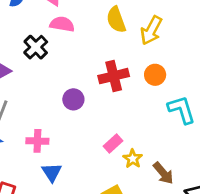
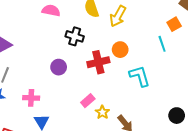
black cross: (36, 47) -> (75, 36), moved, turned -30
red cross: (114, 76) -> (98, 62), moved

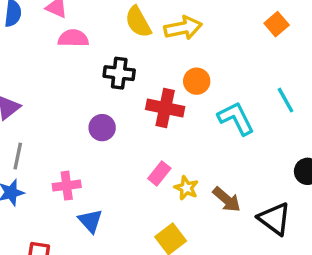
yellow arrow: (118, 16) -> (183, 28), turned -120
cyan line: (162, 44) -> (285, 100), moved
red cross: (98, 62) -> (165, 108), turned 35

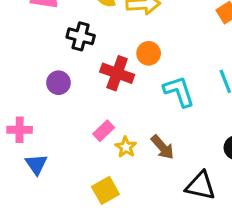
brown arrow: (227, 199) -> (163, 147), moved
black triangle: (275, 219) -> (200, 186), turned -32

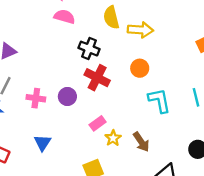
red cross: (117, 73) -> (97, 78), moved
purple circle: (59, 83) -> (67, 96), moved
pink cross: (20, 130) -> (36, 98), moved

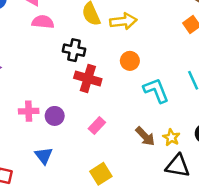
purple circle: (67, 96) -> (55, 116), moved
yellow star: (113, 138) -> (171, 137), moved

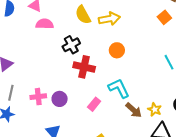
black cross: (74, 50) -> (71, 45), turned -36
cyan L-shape: (156, 90) -> (119, 88), moved

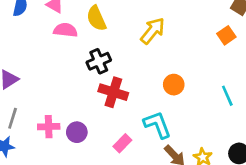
yellow semicircle: (83, 15) -> (96, 18), moved
yellow arrow: (109, 19) -> (153, 31), turned -45
orange circle: (117, 50) -> (174, 85), moved

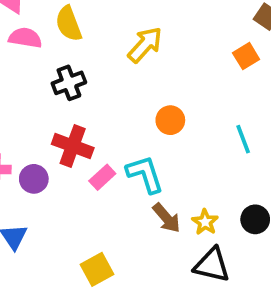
red cross: (113, 92) -> (73, 146), moved
pink rectangle: (122, 143) -> (102, 177), moved

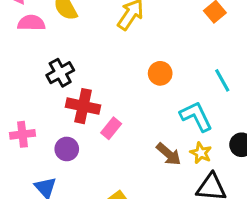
black cross: (69, 83) -> (60, 73), moved
cyan L-shape: (145, 174) -> (196, 116), moved
purple circle: (34, 179) -> (67, 149), moved

